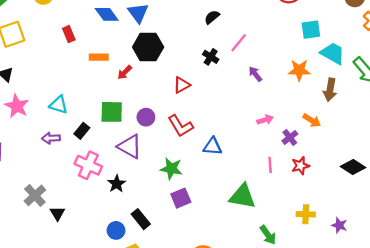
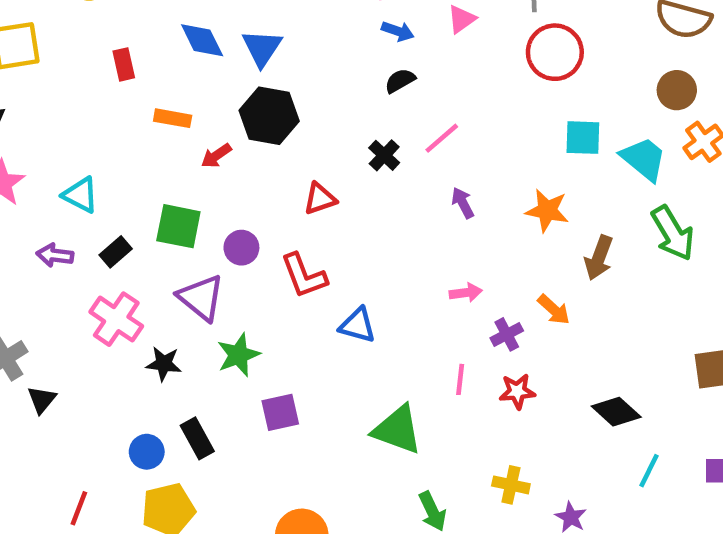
cyan trapezoid: (333, 53) -> (644, 159), moved
green star: (171, 169) -> (238, 355), moved, turned 30
black star: (117, 184) -> (164, 364), turned 30

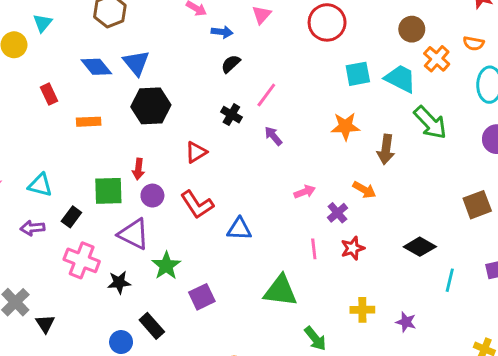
red arrow: (216, 156) -> (138, 169), moved, turned -36
purple arrow: (463, 203) -> (273, 136), moved

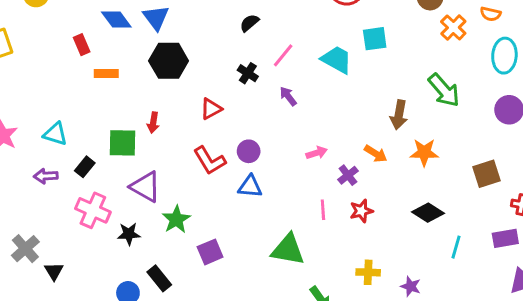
cyan trapezoid: (400, 79) -> (337, 60), moved
red rectangle: (49, 94) -> (82, 45), moved
orange star: (345, 126) -> (424, 152), moved
purple circle: (152, 196) -> (249, 151), moved

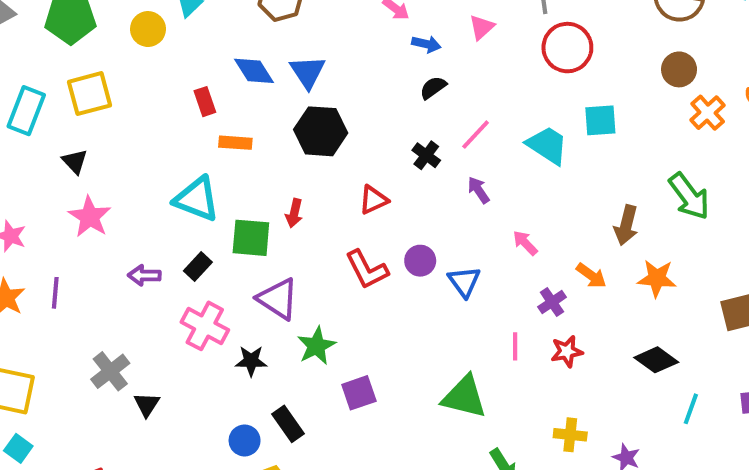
cyan triangle: (55, 134) -> (197, 199), moved, size x1.4
pink arrow: (317, 153) -> (525, 243), moved, turned -120
blue triangle: (250, 187) -> (464, 282), moved, turned 45

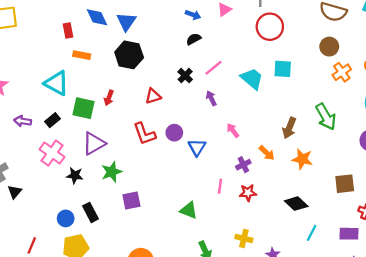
purple triangle: (278, 299) -> (94, 143), turned 50
green triangle: (464, 397) -> (189, 210), size x0.7

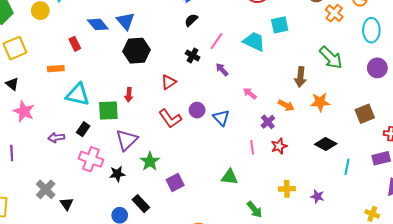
orange rectangle: (82, 55) -> (56, 69), moved

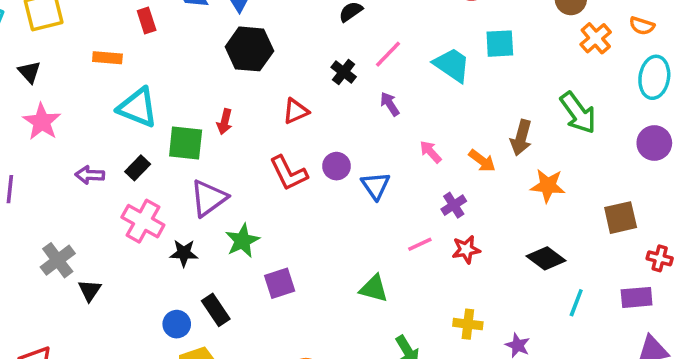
orange arrow: (286, 105) -> (482, 161), moved
pink line: (252, 147) -> (420, 244), turned 64

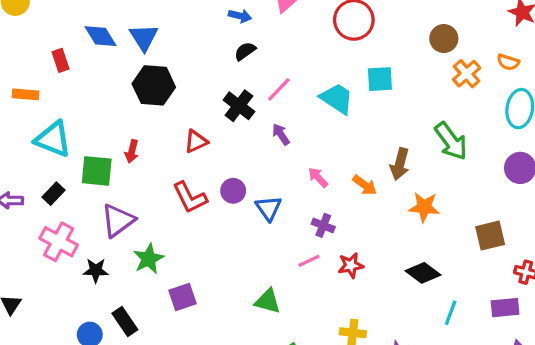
black cross: (344, 72) -> (239, 106), size x1.4
purple cross: (454, 205) -> (323, 225), moved, turned -35

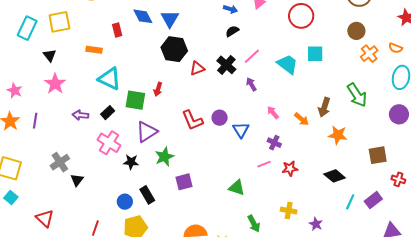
red triangle: (196, 141) -> (197, 68), moved
purple rectangle: (505, 308) -> (373, 200), moved, turned -36

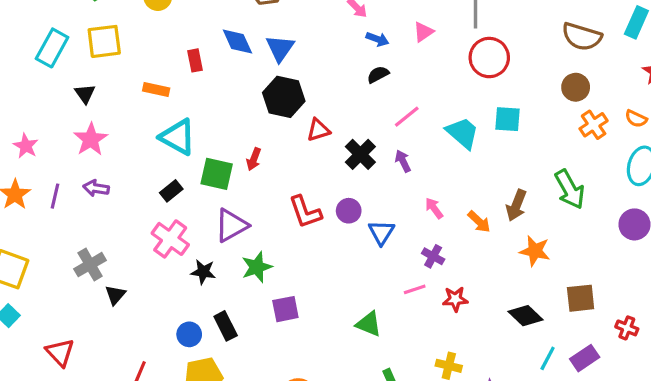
black cross: (226, 65) -> (360, 154), moved
purple arrow: (80, 115) -> (96, 188), moved
brown square: (378, 155) -> (581, 298), moved

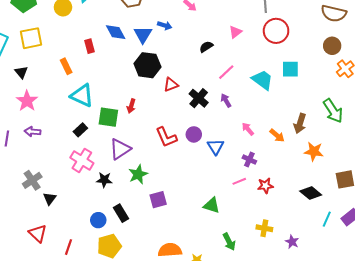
pink triangle: (423, 32) -> (235, 32), moved
blue arrow: (377, 39) -> (165, 25), moved
orange rectangle: (156, 89) -> (66, 66), turned 56
red triangle: (60, 352) -> (38, 233), moved

